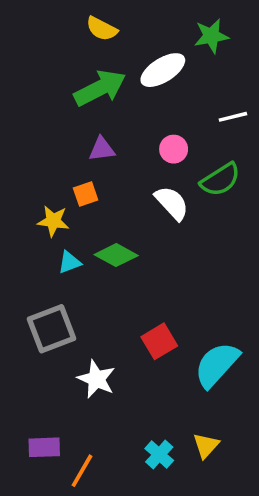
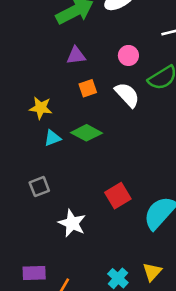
orange square: (86, 194) -> (88, 88), moved
gray square: (51, 329) -> (39, 187), size x0.6

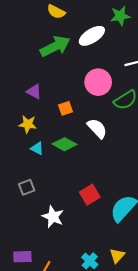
purple triangle: (76, 55) -> (34, 92), moved, turned 35
pink circle: (128, 55) -> (98, 82), size x1.6
white semicircle: (127, 95) -> (97, 128), moved
cyan triangle: (52, 138) -> (37, 148), turned 48

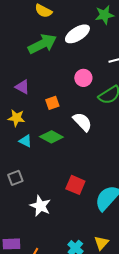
pink circle: (98, 82) -> (83, 78), size x0.7
red square: (90, 195) -> (75, 185), turned -36

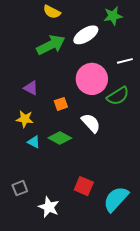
pink circle: (83, 78) -> (92, 79), size x1.8
gray square: (15, 178) -> (20, 188), moved

